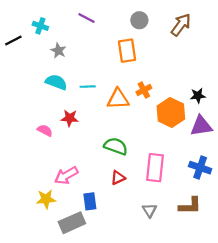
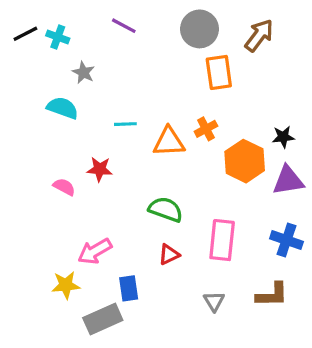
gray circle: (139, 20) -> (200, 29), size x1.5
black line: (13, 40) -> (25, 34), moved
orange rectangle: (127, 51) -> (219, 72), moved
cyan semicircle: (56, 82) -> (63, 108), moved

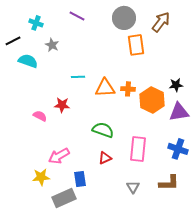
black line: (25, 34) -> (13, 41), moved
cyan semicircle: (63, 108) -> (28, 61), moved
orange cross: (206, 129) -> (128, 89), moved, turned 32

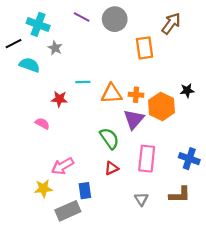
gray circle: (124, 18) -> (115, 19), moved
cyan cross: (36, 23) -> (38, 24), size x1.5
red star: (62, 105) -> (59, 99), moved
purple triangle: (179, 112) -> (134, 119), moved, turned -40
green semicircle: (103, 130) -> (109, 138), turned 35

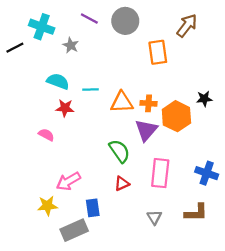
gray star: (55, 48) -> (71, 45), moved
cyan semicircle: (30, 65) -> (58, 81), moved

